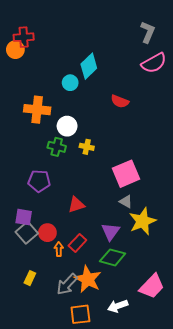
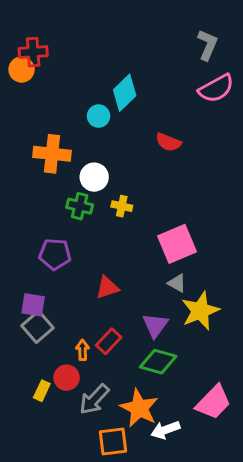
red circle: (47, 233) -> (67, 378), moved
orange star: (88, 279) -> (139, 408), moved

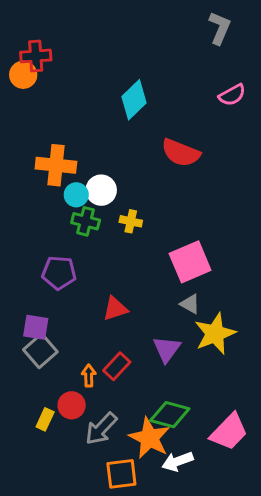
gray L-shape: (208, 45) -> (220, 28), moved
pink semicircle: (216, 88) -> (232, 95), size x0.7
cyan circle: (99, 116) -> (76, 195), moved
red semicircle: (168, 142) -> (181, 153), size x1.4
green diamond: (158, 362) -> (170, 415), moved

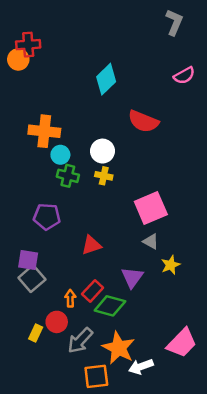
white circle: (101, 190) -> (102, 151), moved
yellow star: (215, 334) -> (171, 265), size x0.6
green diamond: (170, 415) -> (110, 306), moved

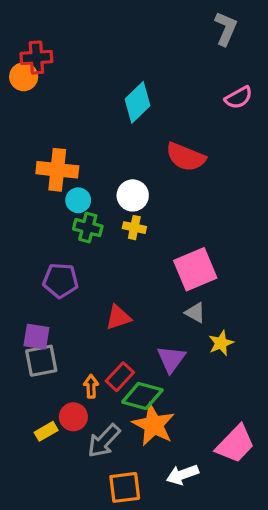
gray square: (32, 279) -> (41, 361), turned 30
yellow rectangle: (36, 333) -> (46, 431), turned 35
orange star: (119, 348) -> (154, 425), moved

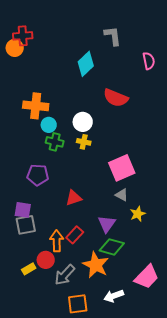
gray L-shape: (226, 29) -> (113, 36), moved, turned -30
pink semicircle: (239, 98) -> (149, 61), turned -72
orange arrow: (91, 386) -> (57, 241), size x1.5
green diamond: (142, 396) -> (112, 247), moved

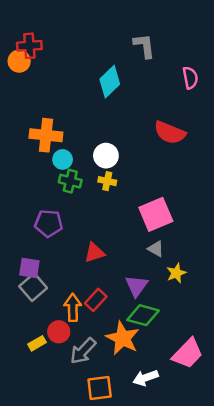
red semicircle: (116, 98) -> (170, 133), moved
gray square: (26, 225) -> (33, 287), turned -30

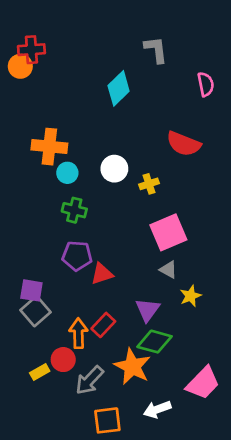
green cross: (70, 181) -> (74, 210), moved
yellow cross: (107, 181) -> (149, 184), moved, turned -30
purple pentagon: (49, 223) -> (77, 256), moved

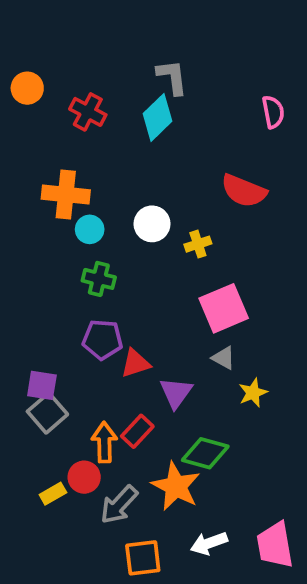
red cross: (31, 50) -> (88, 112), moved, turned 32
gray L-shape: (156, 50) -> (172, 77), moved
purple triangle: (148, 310) -> (176, 393), moved
pink trapezoid: (203, 383) -> (275, 545), moved, turned 126

